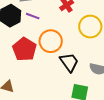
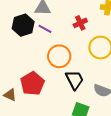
red pentagon: (24, 49) -> (32, 84), moved

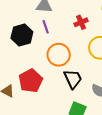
black hexagon: (23, 25) -> (22, 35), moved
purple line: (45, 29) -> (46, 27), turned 40

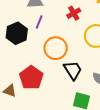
purple line: (46, 27) -> (39, 22), turned 48

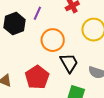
red pentagon: (31, 78) -> (37, 77), moved

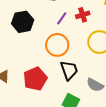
purple line: (37, 13) -> (62, 18), moved

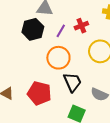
black hexagon: (23, 22) -> (33, 29), moved
red pentagon: (35, 79) -> (39, 93), turned -30

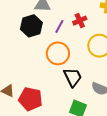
red pentagon: (39, 93) -> (30, 99), moved

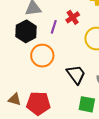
orange circle: (58, 53) -> (42, 56), moved

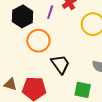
black trapezoid: (76, 74) -> (60, 64), moved

